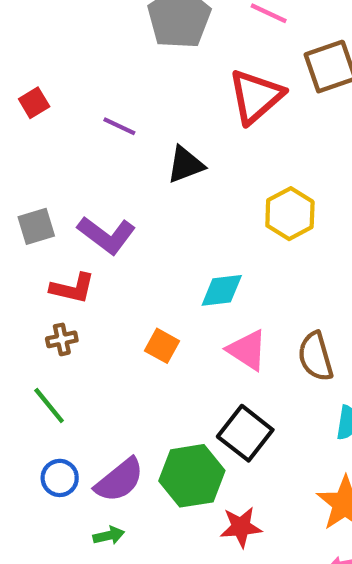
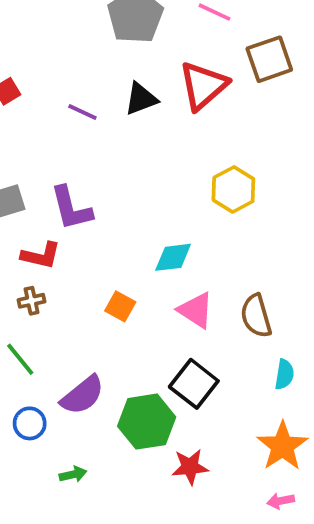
black triangle: (185, 165) -> (141, 99), moved
purple L-shape: (107, 235) -> (71, 208), turned 39
purple semicircle: (119, 480) -> (82, 395), moved

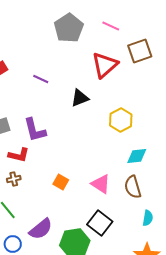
black triangle: (141, 99) -> (80, 98), moved
cyan diamond: (173, 257) -> (137, 156), moved

